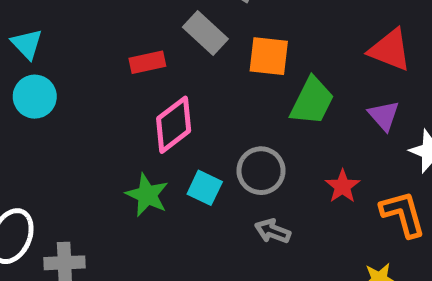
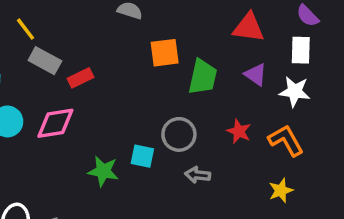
gray rectangle: (205, 33) -> (45, 61), moved
pink diamond: (174, 125) -> (55, 123), moved, turned 42

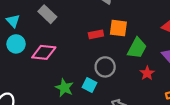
red rectangle: (81, 78) -> (96, 34), moved
red star: (239, 131) -> (147, 73), moved
gray circle: (179, 134) -> (105, 67), moved

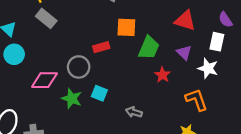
red rectangle: (96, 34) -> (101, 47), moved
pink diamond: (44, 52) -> (44, 80), moved
gray circle: (105, 67) -> (79, 67), moved

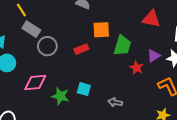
purple triangle: (184, 53) -> (154, 56), moved, turned 48
gray circle: (79, 67) -> (47, 46), moved

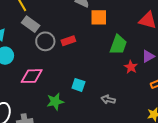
orange square: (101, 30) -> (99, 17), moved
red rectangle: (81, 49) -> (68, 41), moved
green star: (60, 96) -> (55, 102), moved, turned -30

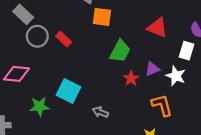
red rectangle: (68, 41) -> (64, 39), turned 56
cyan square: (78, 85) -> (69, 91), size x1.5

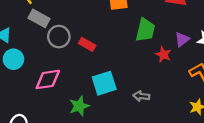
red rectangle: (64, 39) -> (87, 44), moved
cyan square: (69, 91) -> (104, 83), turned -30

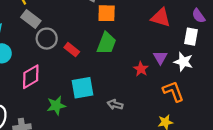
green trapezoid: (145, 30) -> (106, 43), moved
purple triangle: (182, 39) -> (160, 58), turned -32
pink diamond: (48, 79) -> (31, 77), turned -30

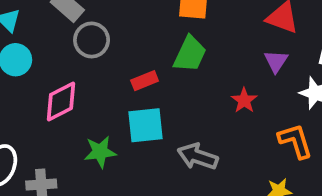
red rectangle: (72, 50) -> (145, 81), moved, turned -64
purple triangle: (160, 58) -> (276, 61), moved
gray arrow: (115, 105) -> (198, 157), size x1.5

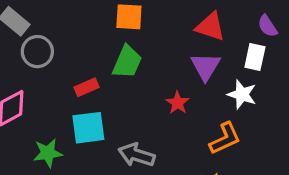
purple triangle: (276, 61) -> (206, 66), size x1.4
orange L-shape: (295, 141) -> (225, 138), turned 84

